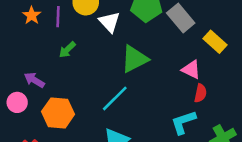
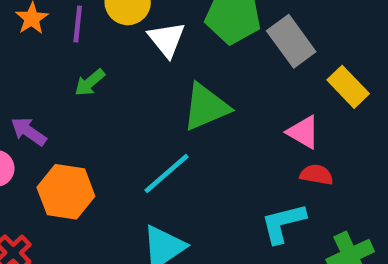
red semicircle: (200, 93) -> (317, 175), turned -96

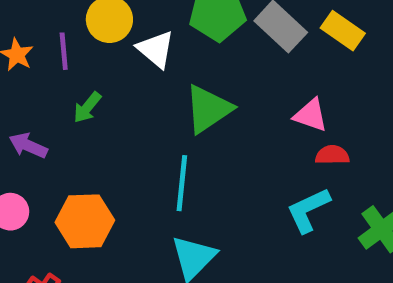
yellow rectangle: (348, 87) -> (343, 31), moved
purple arrow: (29, 131) -> (28, 146), moved
cyan line: (167, 173) -> (182, 183), turned -32

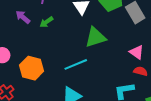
purple arrow: (28, 146) -> (23, 17), moved
cyan line: (182, 183) -> (76, 64), turned 45

